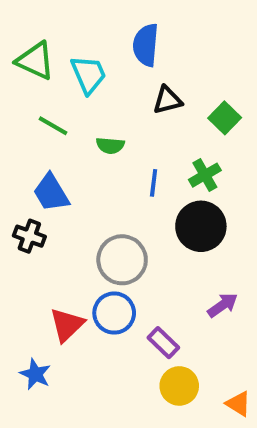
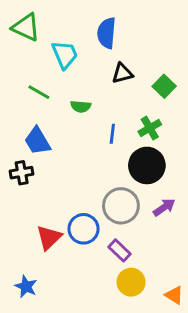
green triangle: (35, 61) -> (26, 27), moved
black cross: (29, 236) -> (22, 173), turned -30
gray circle: (122, 260) -> (121, 206), moved
purple arrow: (223, 305) -> (164, 207), moved
blue star: (35, 374) -> (26, 286), moved

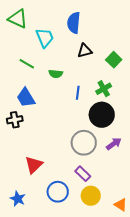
blue circle: (84, 229) -> (58, 192), moved

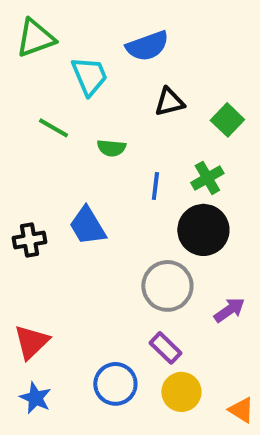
green triangle: (18, 19) -> (35, 38), turned -45
blue semicircle: (74, 23) -> (147, 46), turned -115
blue trapezoid: (26, 98) -> (87, 226), moved
purple arrow: (114, 144) -> (229, 310), moved
red triangle: (34, 165) -> (31, 342), moved

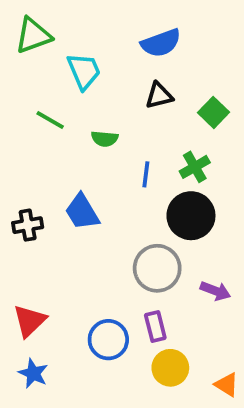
blue semicircle: (147, 46) -> (161, 43), moved
purple arrow: (229, 310) -> (215, 291), turned 56
purple rectangle: (165, 348) -> (155, 326), turned 32
blue circle: (115, 384) -> (108, 340), moved

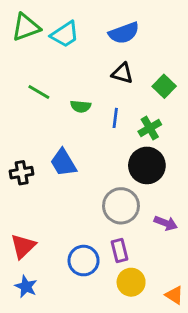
cyan trapezoid: (84, 71) -> (65, 34), moved, turned 80
black triangle: (159, 96) -> (122, 73), turned 30
blue line: (146, 174) -> (115, 118), moved

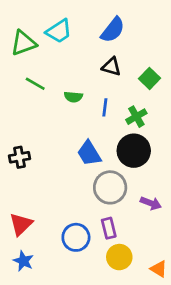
green triangle: (26, 27) -> (23, 43), moved
blue semicircle: (124, 33) -> (113, 30), turned -32
blue trapezoid: (63, 163) -> (89, 153), moved

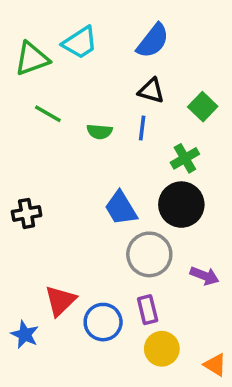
blue line: (105, 107) -> (142, 128), moved
red triangle: (21, 224) -> (60, 301), moved
blue star: (23, 261) -> (25, 335), moved

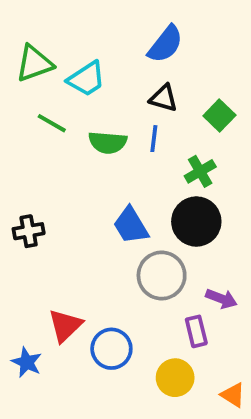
cyan trapezoid: (80, 43) -> (86, 79), moved
green semicircle: (100, 132) -> (108, 142), size x1.4
purple rectangle: (148, 310) -> (196, 331), moved

